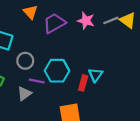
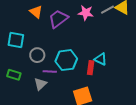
cyan triangle: (95, 75) -> (100, 59), turned -32

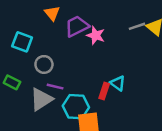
pink star: (86, 13) -> (96, 35), moved
cyan hexagon: (66, 60) -> (76, 107), moved
gray triangle: (40, 84) -> (41, 99), size x1.5

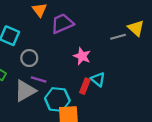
gray line: (137, 26) -> (118, 37), moved
pink star: (96, 35) -> (82, 56), moved

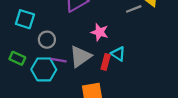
gray triangle: (25, 91) -> (80, 56), moved
cyan hexagon: (57, 99) -> (44, 69), moved

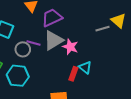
gray triangle: (80, 56) -> (53, 40), moved
purple line: (59, 60) -> (34, 43), moved

